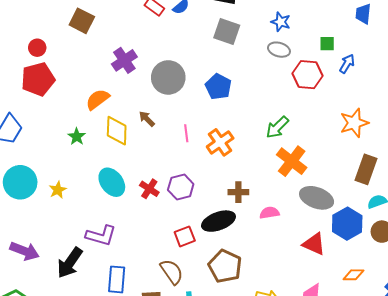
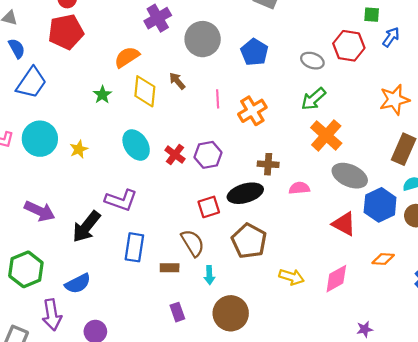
gray ellipse: (279, 50) -> (312, 61), moved

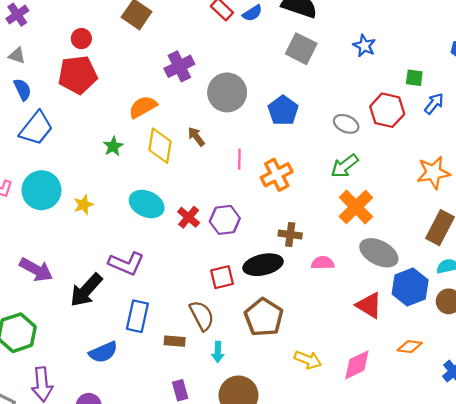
cyan ellipse: (136, 145) -> (147, 204), turned -36
blue semicircle: (78, 284) -> (103, 352), moved

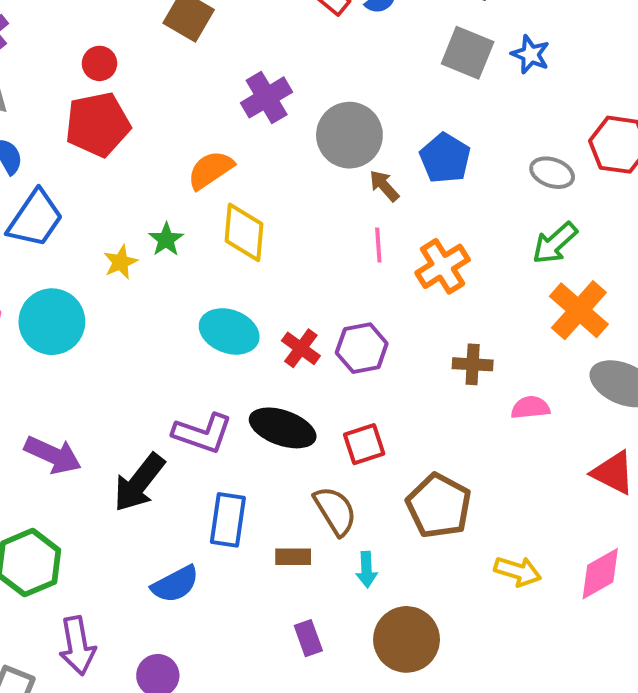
blue star: (364, 46) -> (530, 54), moved
brown arrow: (196, 137) -> (384, 186), moved
yellow star: (83, 205) -> (121, 262), moved
black ellipse: (263, 265) -> (283, 428), moved, turned 36

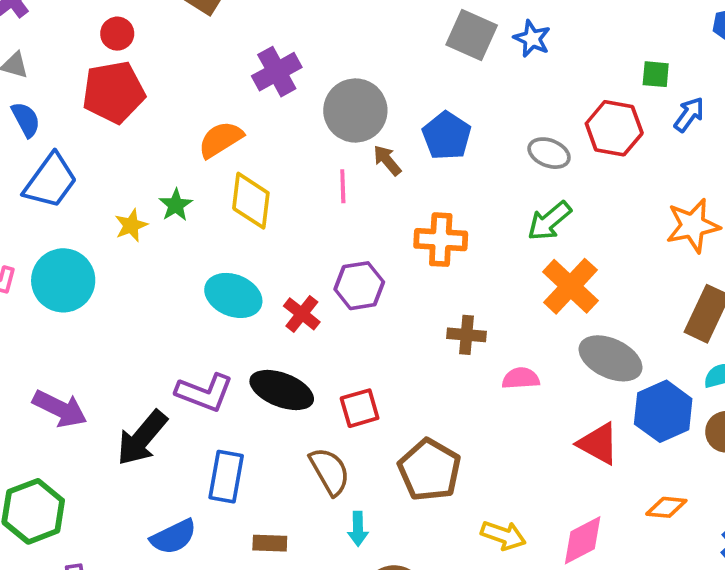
pink line: (378, 245) -> (343, 186), moved
orange cross: (443, 266) -> (441, 240), turned 33
purple hexagon: (362, 348) -> (359, 286), moved
brown rectangle: (293, 557) -> (270, 543), moved

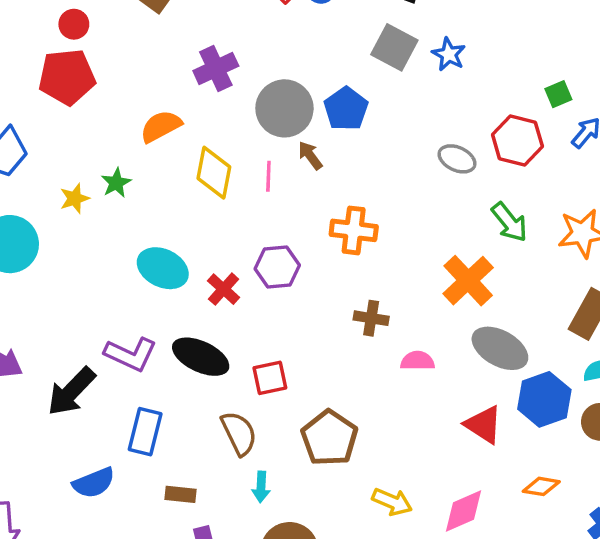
green square: (656, 74) -> (558, 94), turned -32
blue pentagon: (447, 136) -> (346, 109), moved
yellow diamond: (251, 201) -> (214, 173), moved
green arrow: (549, 221) -> (509, 222), moved, turned -93

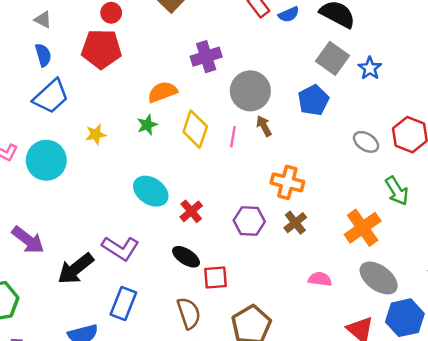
blue pentagon: (346, 109) -> (313, 100), moved
green star: (116, 183) -> (147, 125), moved
purple hexagon: (277, 267) -> (249, 221), moved
brown cross: (371, 318) -> (295, 223), moved, turned 35
black ellipse: (201, 357) -> (186, 257), moved, size x0.7

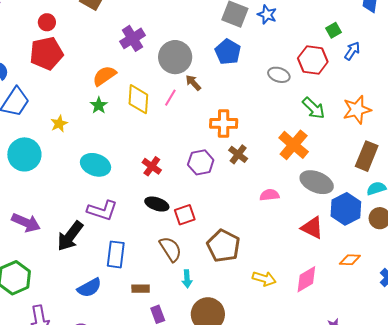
pink line: (233, 137) -> (170, 98), turned 36
cyan ellipse: (151, 191) -> (96, 165), moved

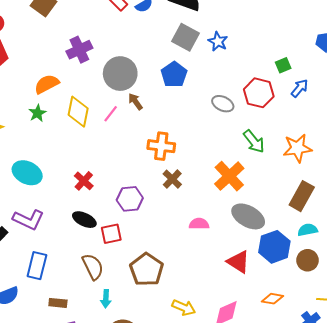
purple hexagon: (201, 162) -> (130, 199), moved

